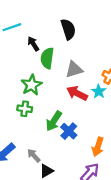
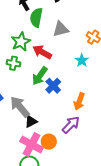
cyan star: (99, 91) -> (82, 60), moved
red arrow: (77, 93) -> (42, 52), moved
gray arrow: (34, 155) -> (20, 107), size x1.6

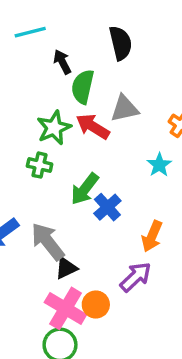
red arrow: (42, 52) -> (93, 126), moved

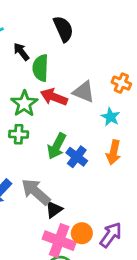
gray triangle: (124, 109) -> (84, 92), moved, turned 45
orange arrow: (152, 236) -> (113, 152), moved
purple arrow: (136, 277) -> (111, 235), moved

